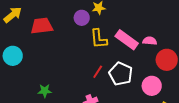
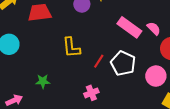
yellow L-shape: (99, 39) -> (71, 47), moved
pink semicircle: (150, 41) -> (154, 28), turned 40

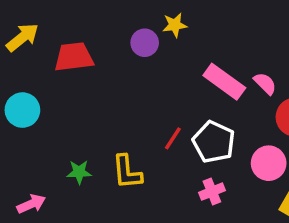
yellow L-shape: (71, 47) -> (127, 172), moved
pink cross: (91, 93) -> (212, 192), moved

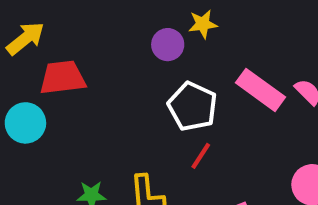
red trapezoid: (74, 57) -> (63, 78), moved
white pentagon: (214, 142) -> (192, 106), moved

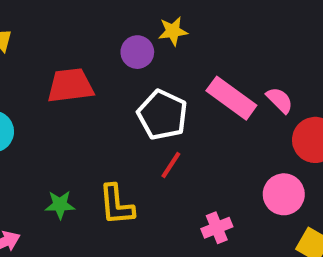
red trapezoid: (63, 78) -> (70, 86), moved

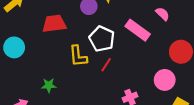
pink semicircle: (280, 100) -> (163, 14), moved
yellow L-shape: (116, 205) -> (78, 56), moved

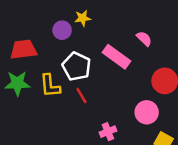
red line: (106, 65) -> (81, 95), turned -64
green star: (49, 85) -> (17, 83), moved, size x1.5

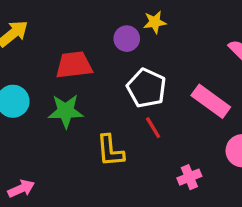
pink rectangle: (116, 57) -> (211, 101), moved
yellow L-shape: (50, 86) -> (110, 151), moved

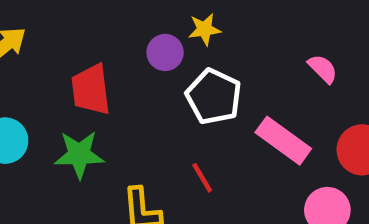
red trapezoid: (74, 65) -> (91, 90), turned -90
white pentagon: (147, 88) -> (214, 97), moved

